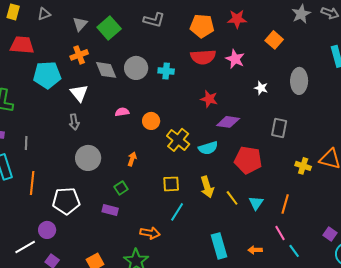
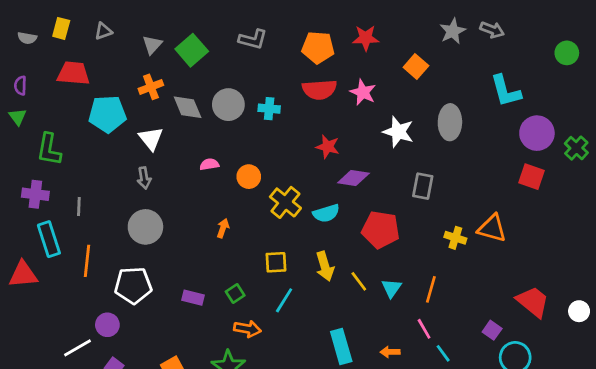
white star: (261, 88) -> (398, 132), size x1.6
gray circle: (88, 158) -> (145, 227), moved
green square: (121, 188) -> (235, 294), moved

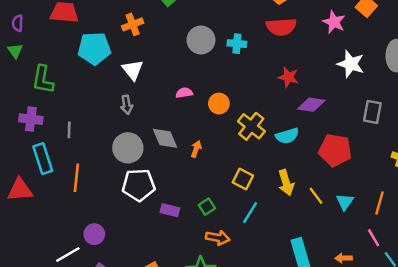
pink star: (363, 92) -> (334, 22), moved
gray diamond: (188, 107) -> (165, 138), moved
yellow square: (276, 262) -> (243, 179), turned 30
white pentagon: (133, 285) -> (139, 185), moved

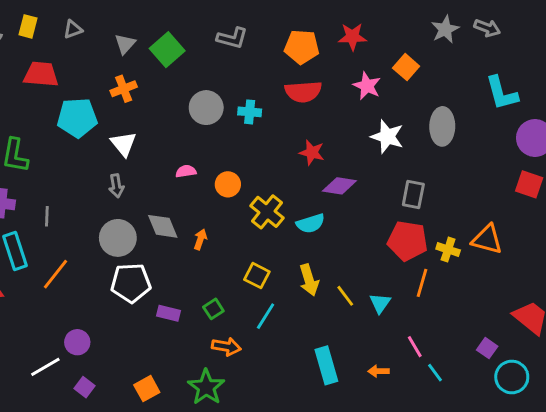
red pentagon: (335, 150) -> (407, 241), moved
orange line: (76, 178) -> (56, 274), turned 32
orange line: (380, 203) -> (422, 283), moved

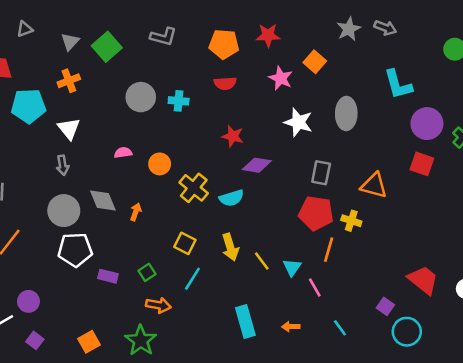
red semicircle: (303, 92) -> (225, 83), size x0.7
orange triangle: (487, 239) -> (374, 185), moved
pink line: (415, 347) -> (315, 288), moved

